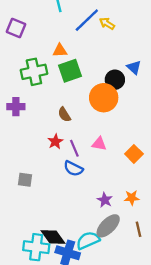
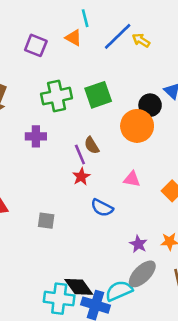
orange triangle: (60, 50) -> (73, 38), moved, turned 32
purple line: (74, 148) -> (80, 154), moved

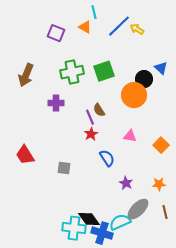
blue semicircle: (102, 208) -> (107, 158), turned -150
purple star: (138, 244) -> (126, 183), moved

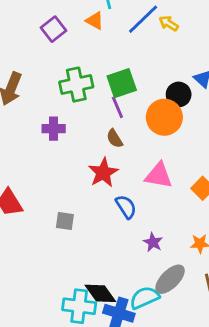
purple square: (56, 33) -> (54, 29), turned 30
purple line: (90, 117) -> (117, 107), moved
red star: (91, 134) -> (103, 173), size x1.5
pink triangle: (130, 136) -> (159, 175), size x1.5

